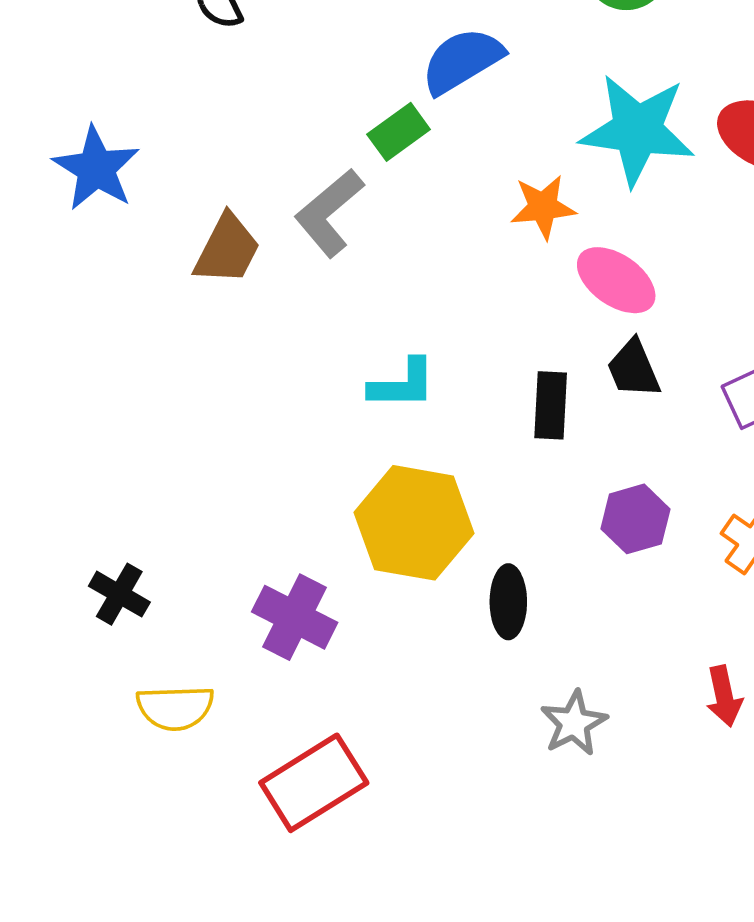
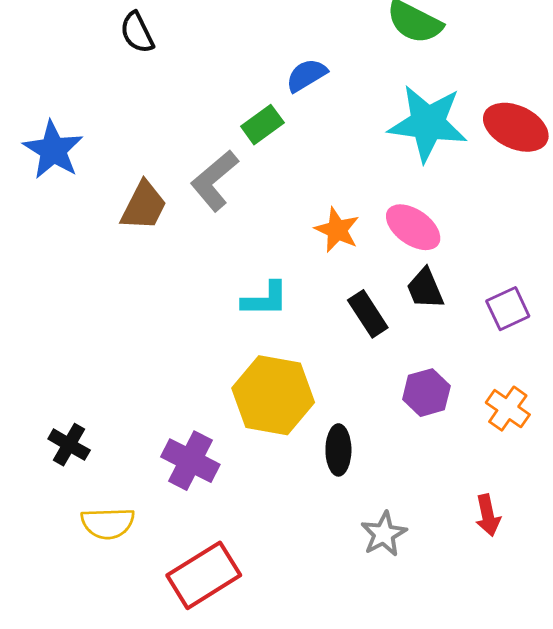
blue semicircle: (462, 61) -> (306, 75), size x0.7
orange star: (543, 207) -> (337, 230), moved, turned 30
black rectangle: (551, 405) -> (368, 314), turned -36

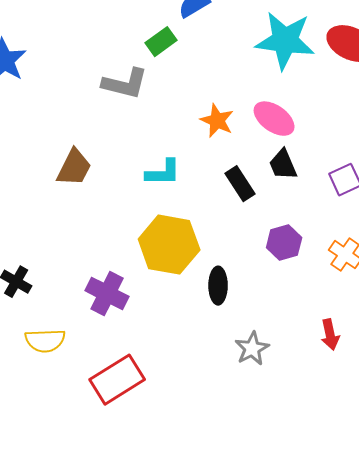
gray L-shape: (214, 181) -> (125, 84), turned -126
brown trapezoid: (144, 206) -> (74, 168), moved

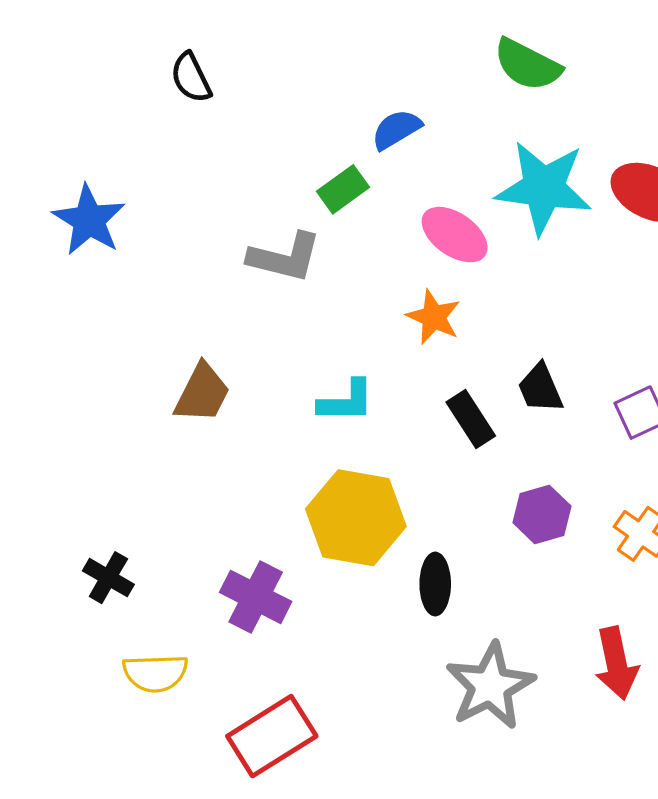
pink ellipse: (274, 119) -> (455, 235), moved
red arrow: (330, 335) -> (616, 663), size x1.4
gray star: (252, 349) -> (490, 686), size x1.6

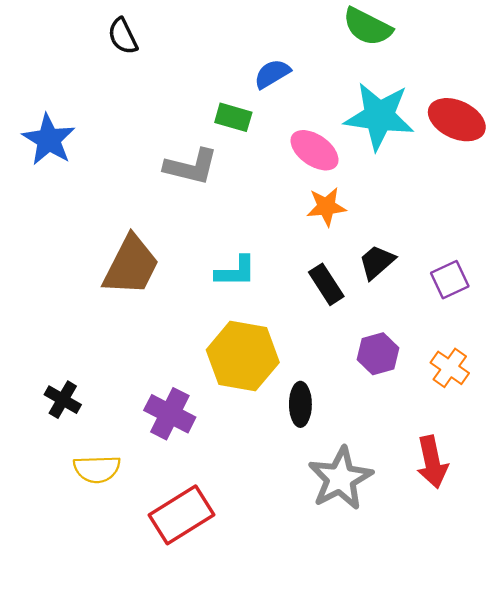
green rectangle: (343, 189) -> (233, 117), turned 52
orange star: (434, 317) -> (326, 207), moved, turned -30
black trapezoid: (540, 388) -> (377, 262), turned 72
brown trapezoid: (202, 393) -> (131, 266), size x1.4

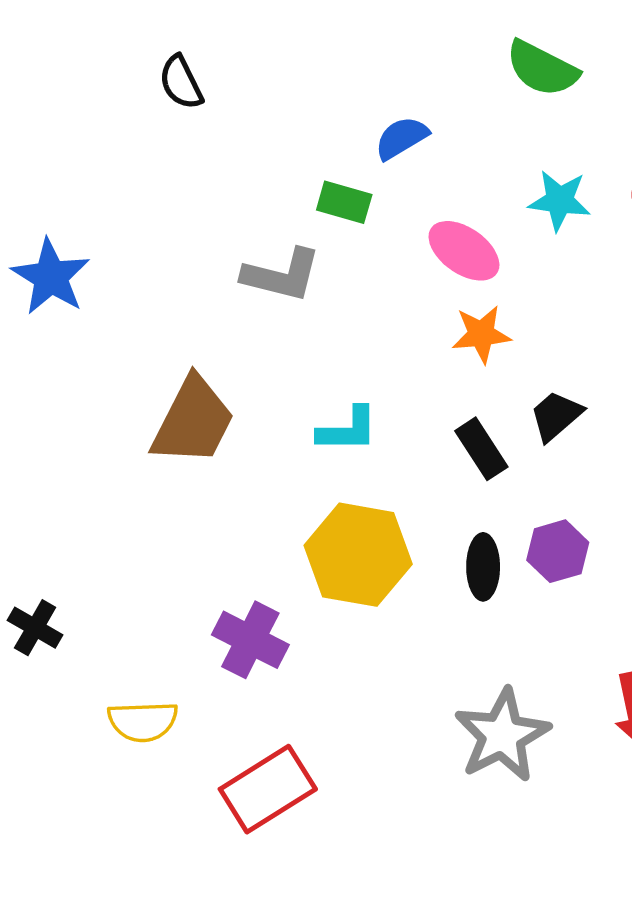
cyan star: (379, 116) -> (559, 200), size x0.6
blue star: (49, 140) -> (51, 277), moved
black cross: (63, 400) -> (35, 628), moved
black ellipse: (300, 404) -> (483, 567), moved

